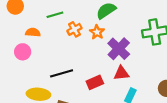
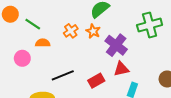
green line: (55, 15) -> (33, 24), moved, turned 56
orange semicircle: (33, 32) -> (43, 43), moved

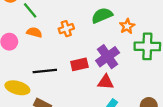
orange star: (93, 31) -> (127, 26), moved
red rectangle: (96, 81) -> (79, 64), moved

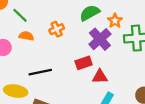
purple cross: (108, 57) -> (100, 39), moved
red rectangle: (79, 64) -> (84, 63), moved

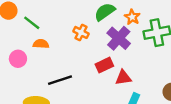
orange cross: (57, 29) -> (81, 32), moved, turned -32

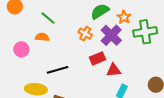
green line: (32, 23) -> (48, 18), moved
orange cross: (81, 32) -> (85, 34), moved

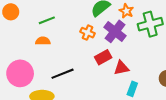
green line: (48, 18) -> (47, 20), turned -56
pink circle: (21, 49) -> (20, 73), moved, size x1.6

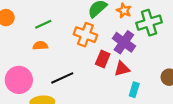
purple cross: (115, 31) -> (124, 42), moved
orange cross: (88, 33) -> (85, 35), size x1.5
red rectangle: (103, 57) -> (103, 59), turned -35

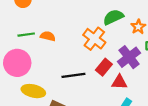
green line: (43, 24) -> (26, 35), moved
black line: (62, 78) -> (73, 75), moved

